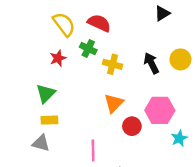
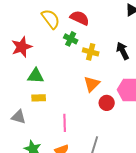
red star: (58, 58) -> (22, 47), moved, size x1.5
green triangle: (46, 93) -> (36, 76), turned 48
gray triangle: (41, 143) -> (19, 117), moved
pink line: (93, 150) -> (65, 123), moved

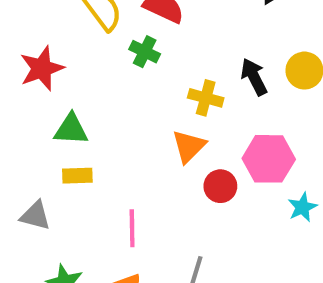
yellow cross: (91, 52) -> (206, 98), moved

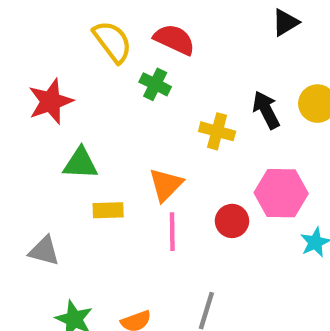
orange triangle: (189, 146) -> (166, 185), moved
yellow rectangle: (77, 176) -> (108, 210), moved
pink line: (132, 228) -> (172, 232), moved

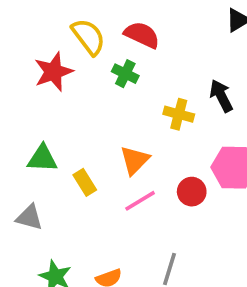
red star: (51, 101) -> (53, 72), moved
green triangle: (80, 163) -> (42, 158), moved
yellow rectangle: (108, 210) -> (85, 182), turned 60
pink line: (172, 232) -> (140, 201), turned 60

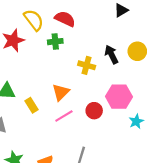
green cross: (125, 74) -> (55, 42), turned -32

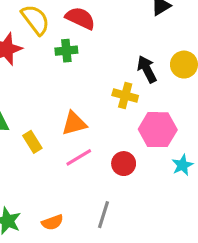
yellow cross: (87, 65) -> (125, 95), moved
orange triangle: (61, 92) -> (74, 123), turned 30
red circle: (94, 111) -> (124, 164), moved

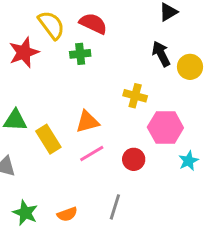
black arrow: (147, 69) -> (161, 54), moved
yellow rectangle: (32, 142) -> (48, 139), size x1.4

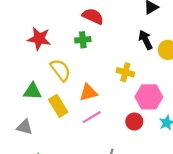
yellow semicircle: (51, 25) -> (60, 70), moved
red star: (24, 52) -> (39, 39), turned 30
red circle: (134, 159) -> (134, 121), moved

